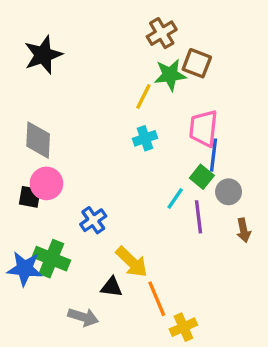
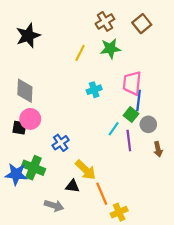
brown square: (197, 63) -> (142, 24), moved, turned 30
yellow line: (143, 97) -> (80, 53), moved

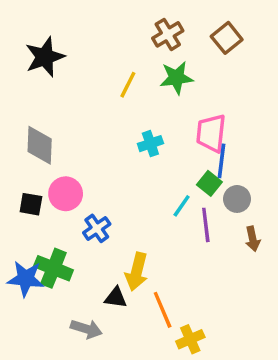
pink circle: (30, 119) -> (66, 194), moved
yellow arrow: (85, 170) -> (137, 272), turned 60

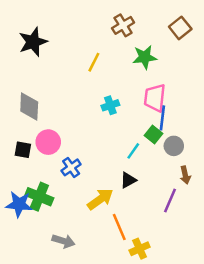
brown square: (227, 38) -> (180, 28), moved
green star: (176, 78) -> (145, 57), moved
purple line: (206, 225) -> (170, 200), moved, turned 30
yellow arrow: (137, 272) -> (100, 199), turned -140
black triangle: (116, 298) -> (128, 180), moved, turned -36

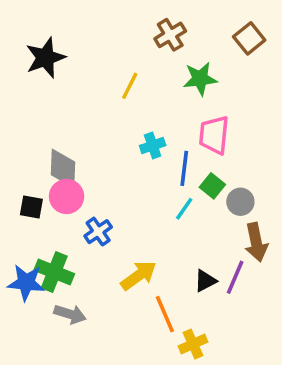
gray diamond: (29, 107) -> (63, 168), moved
blue line: (162, 118) -> (184, 168), moved
brown arrow: (185, 175) -> (256, 242), size x1.5
black triangle: (128, 180) -> (205, 281), moved
gray arrow: (63, 241) -> (70, 314), moved

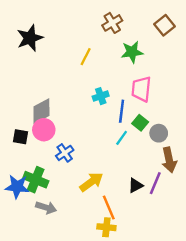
gray diamond: (63, 168) -> (41, 111), turned 60
yellow cross: (193, 344) -> (106, 227), moved, turned 30

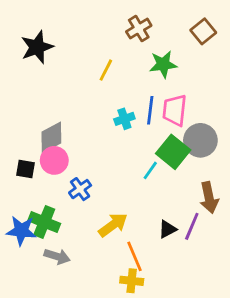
blue line: (122, 111) -> (150, 110), moved
green square: (140, 123) -> (173, 152), size x1.6
gray circle: (159, 133) -> (200, 140), moved, size x1.5

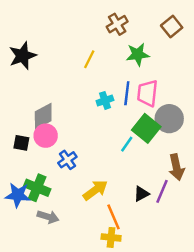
black star: (37, 47) -> (23, 56), moved

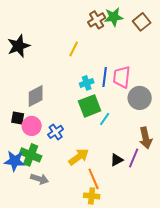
green star: (138, 54) -> (114, 17), moved
green square: (146, 128) -> (90, 106), moved, turned 30
pink circle: (46, 136) -> (32, 126), moved

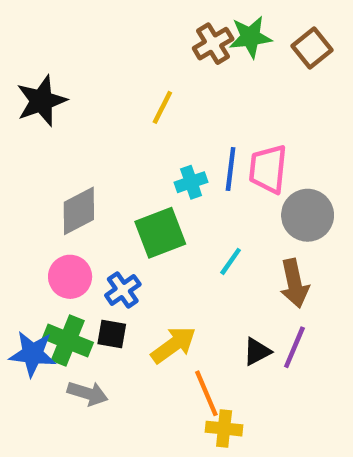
green square: (90, 106) -> (160, 233), moved
black square: (18, 118) -> (112, 334), moved
brown arrow: (146, 138) -> (294, 283), moved
yellow cross: (92, 196) -> (224, 429), moved

